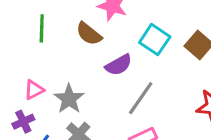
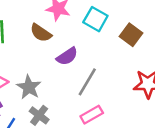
cyan square: (155, 40) -> (95, 19), moved

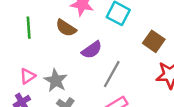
brown square: (131, 35) -> (154, 41), moved

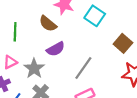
green line: (29, 28) -> (15, 32), moved
purple semicircle: (92, 50) -> (56, 49), moved

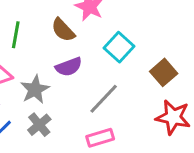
cyan square: (95, 16) -> (119, 47), moved

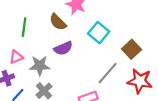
gray star: (35, 89) -> (40, 66), turned 30
gray line: (104, 99) -> (108, 73), moved

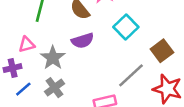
gray star: (40, 66) -> (53, 58), turned 30

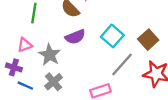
cyan square: (126, 27) -> (112, 36), moved
purple cross: (13, 68) -> (14, 67), turned 35
blue line: (23, 89) -> (25, 86), turned 70

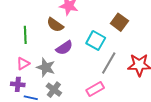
brown square: (148, 40) -> (119, 22), moved

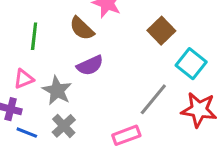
brown square: (119, 22) -> (161, 31), moved
cyan square: (96, 41) -> (191, 64), moved

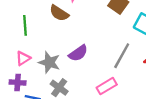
purple semicircle: (90, 65) -> (78, 53), moved

